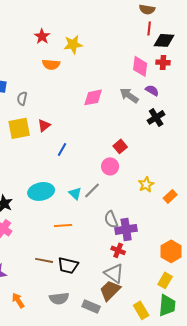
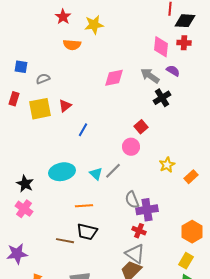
gray semicircle: (22, 98) -> (43, 79), turned 56
black cross: (156, 117) -> (162, 98), moved
black trapezoid: (68, 265) -> (87, 232), moved

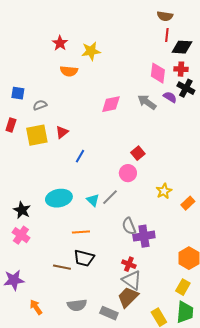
black cross: (162, 98) -> (186, 88), moved, turned -30
red cross: (139, 231) -> (129, 264), moved

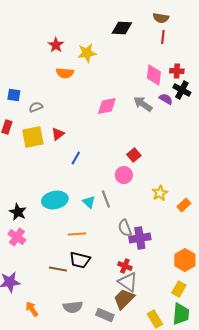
black diamond: (182, 47) -> (122, 28), moved
gray line: (110, 197) -> (106, 199), turned -66

